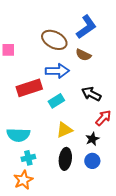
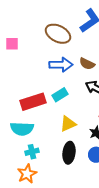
brown semicircle: (83, 55) -> (87, 64), moved
red rectangle: (29, 88) -> (33, 102), moved

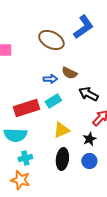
brown semicircle: (87, 64) -> (69, 73), moved
blue arrow: (61, 65) -> (50, 79), moved, size x0.6
orange star: (27, 174) -> (20, 180), turned -30

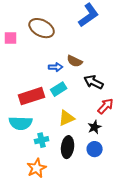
brown ellipse: (51, 40) -> (42, 28), moved
cyan cross: (25, 158) -> (42, 140), moved
orange star: (20, 180) -> (37, 168), moved, turned 30

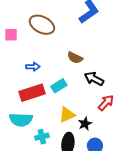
blue arrow: (56, 67) -> (33, 67), moved
black star: (95, 127) -> (85, 124), moved

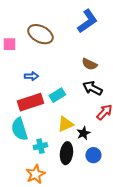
brown semicircle: (75, 58) -> (89, 64), moved
cyan semicircle: (21, 120) -> (19, 129), turned 70

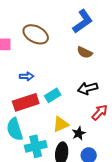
brown semicircle: (89, 64) -> (85, 52), moved
black arrow: (92, 88) -> (88, 88), turned -42
cyan cross: (40, 146) -> (36, 146), size x1.5

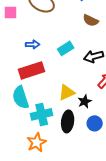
cyan rectangle: (53, 95) -> (66, 48), moved

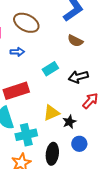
blue arrow: (33, 44) -> (17, 52), moved
black ellipse: (68, 121) -> (52, 154), moved

